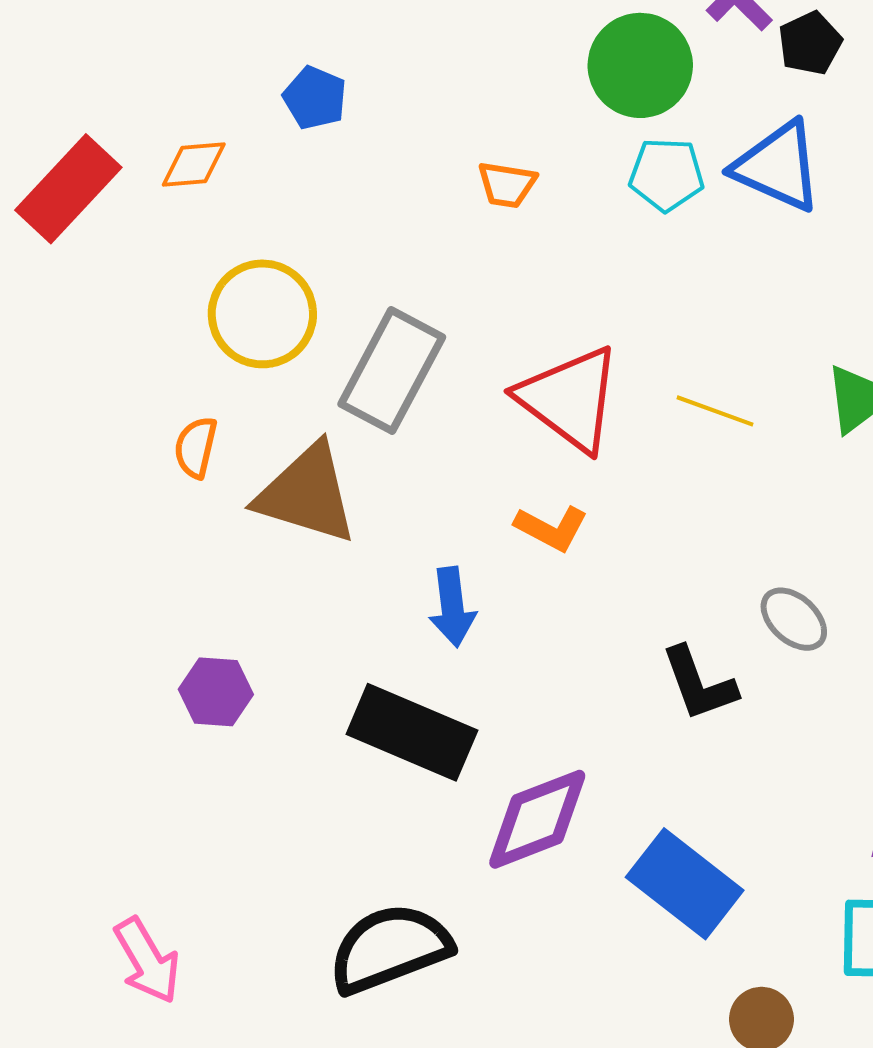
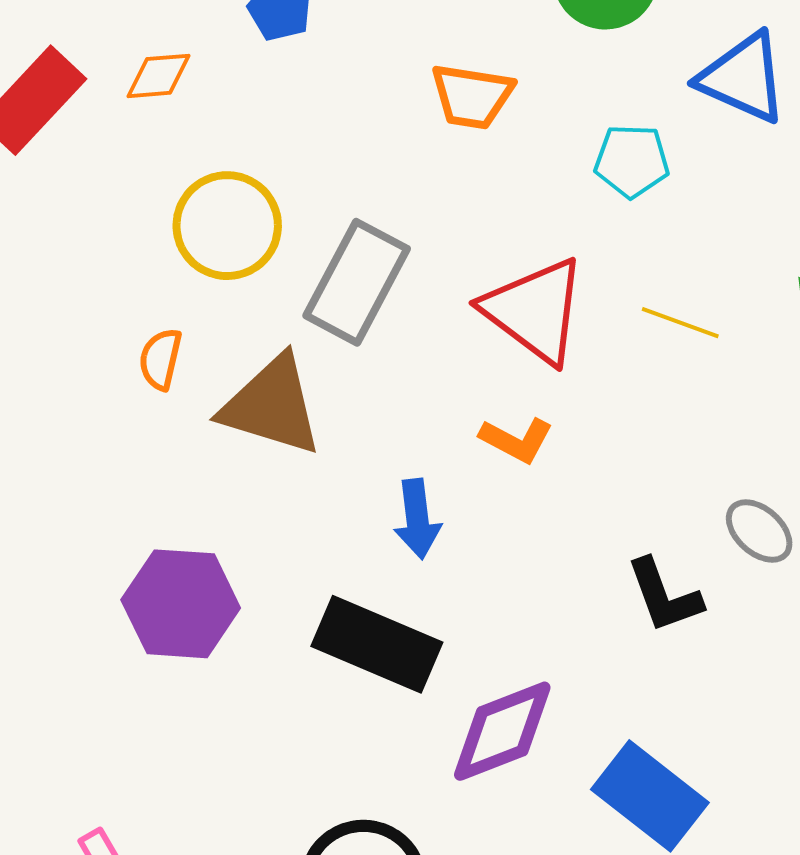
cyan pentagon: (667, 175) -> (632, 161), moved
orange trapezoid: (507, 185) -> (472, 96), size x1.4
purple hexagon: (216, 692) -> (181, 604), size x1.6

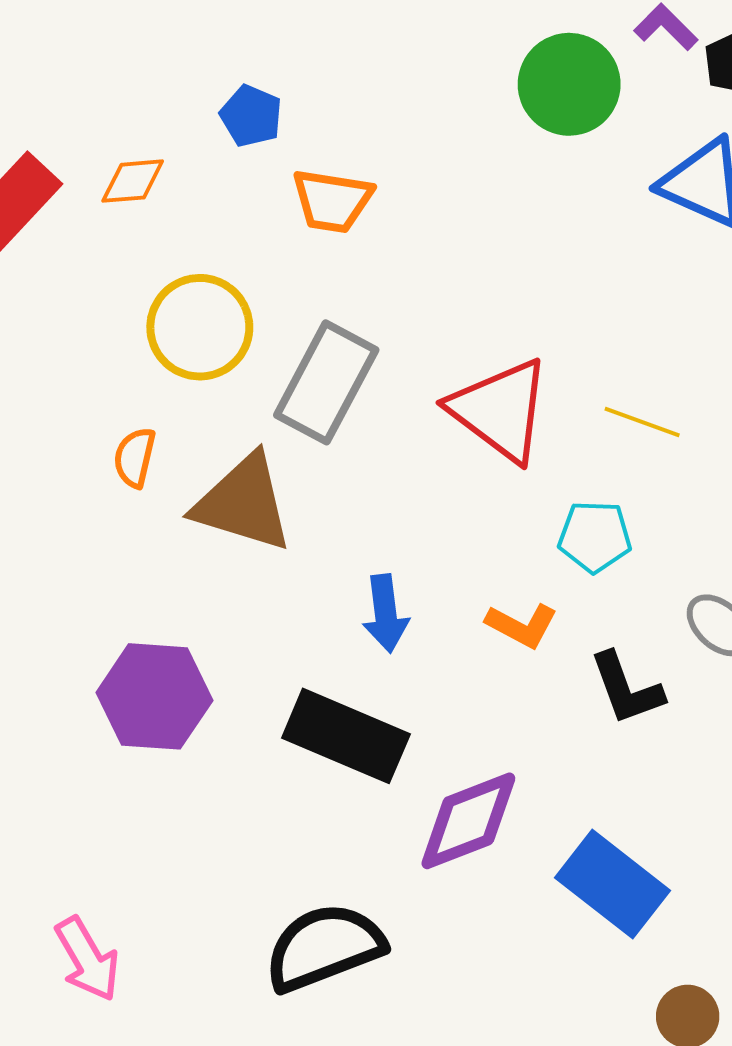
orange trapezoid: (472, 96) -> (332, 201), moved
cyan pentagon: (632, 161) -> (595, 537), moved
orange L-shape: (516, 440) -> (522, 625), moved

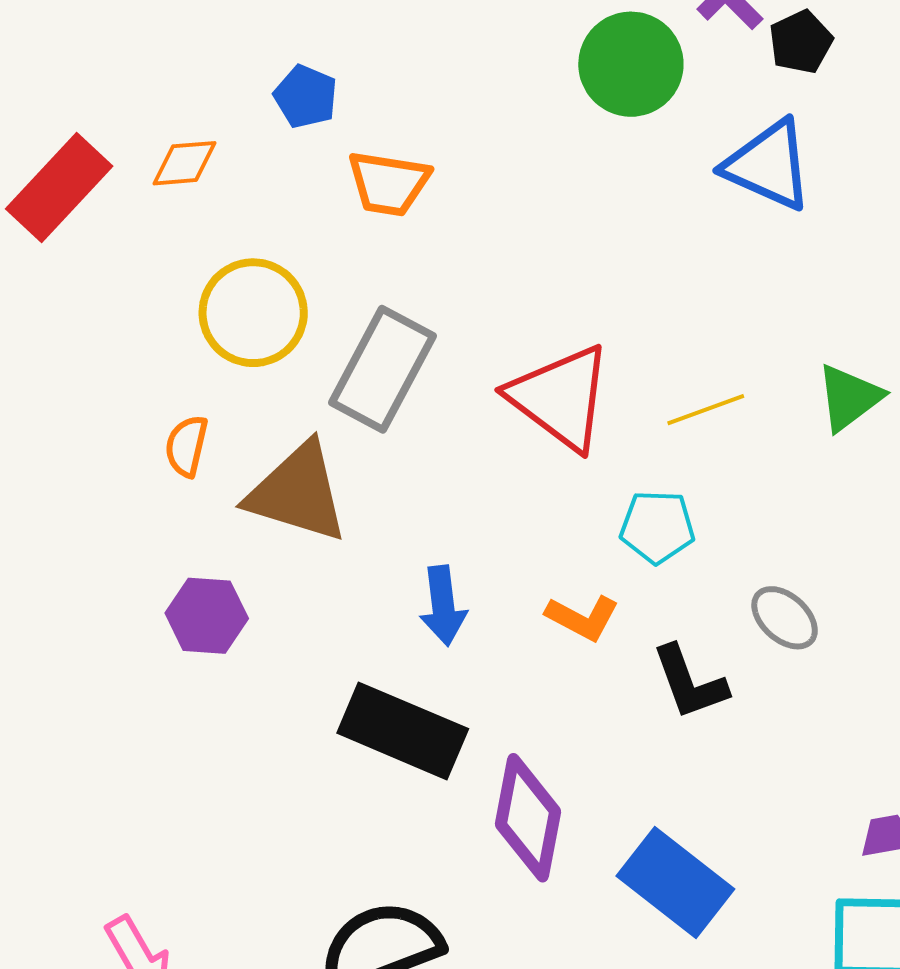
yellow line: (642, 422) -> (706, 410), turned -40
purple hexagon: (154, 696) -> (207, 616), moved, size x0.7
purple diamond: (468, 821) -> (528, 818), turned -58

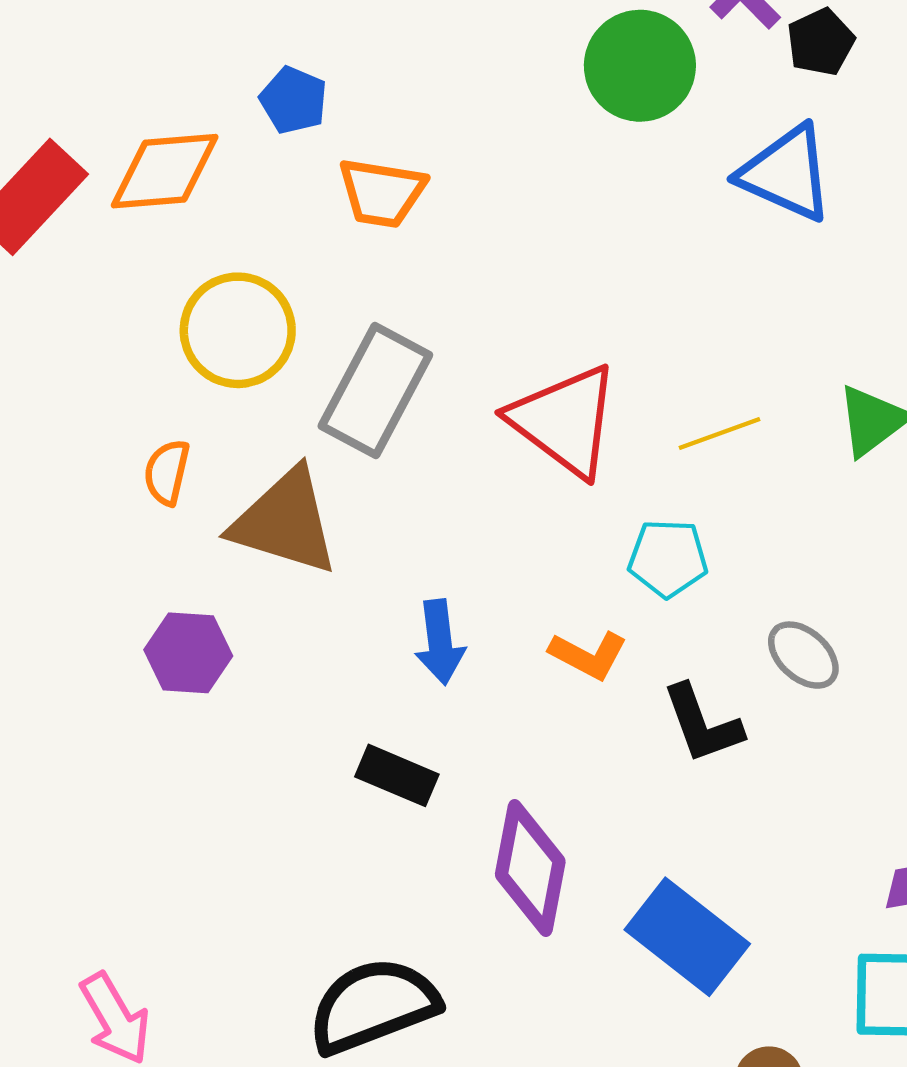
orange diamond: (184, 163) -> (165, 171), size x1.6
black rectangle: (403, 731) -> (397, 775), size x0.6

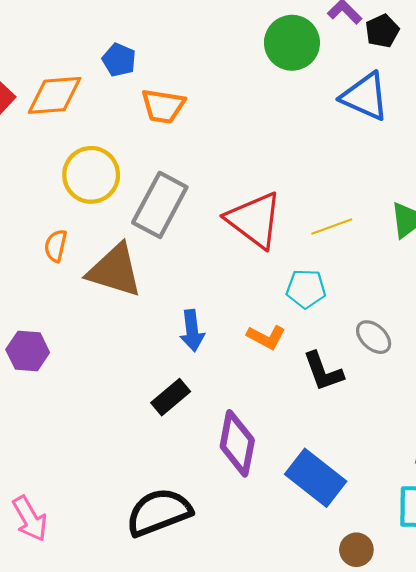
purple hexagon: (188, 653) -> (28, 351), moved
black rectangle: (397, 775) -> (171, 397), turned -63

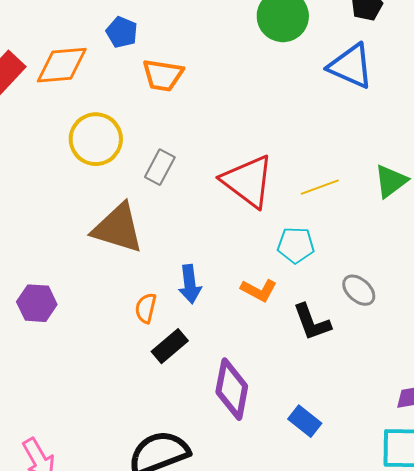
gray rectangle: (160, 205) -> (160, 167), size x0.6
orange semicircle: (56, 246) -> (146, 308), moved
blue rectangle: (316, 478) -> (305, 421), size x0.6

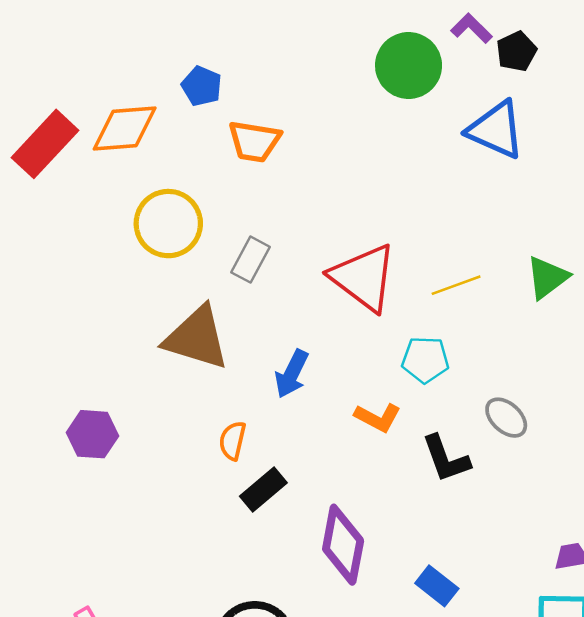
blue arrow: (190, 284) -> (292, 374), moved, turned 33

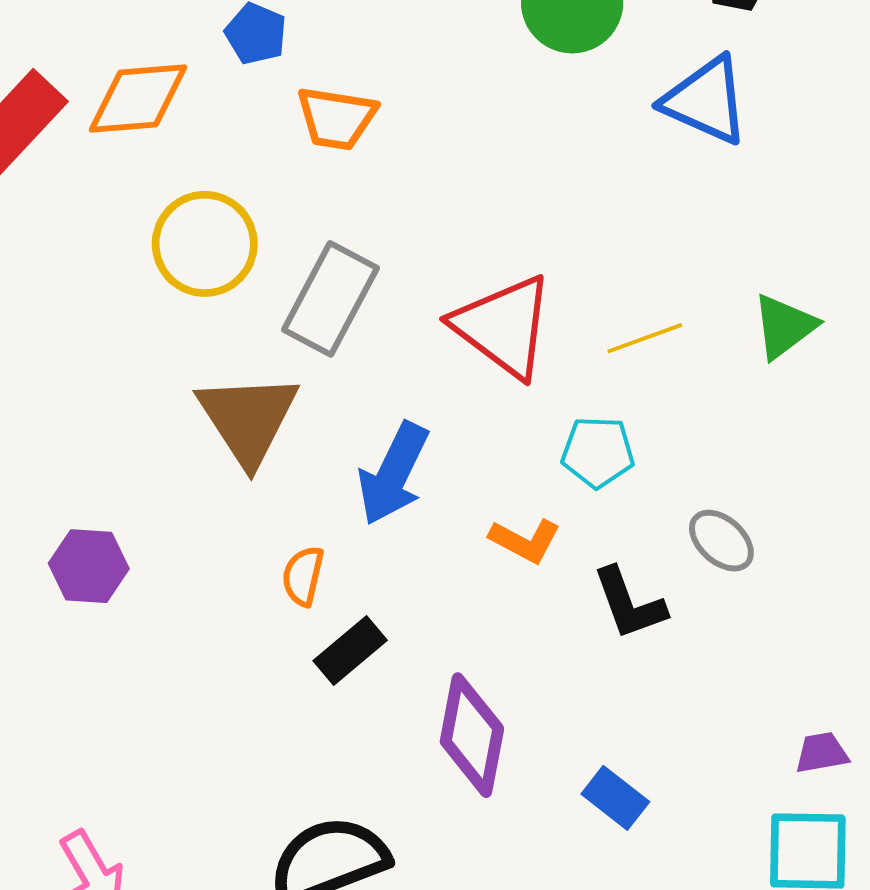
gray rectangle: (251, 260) -> (330, 299), size x1.6
brown triangle: (197, 338) -> (248, 419), turned 40
blue arrow: (292, 374) -> (393, 474), size x1.4

